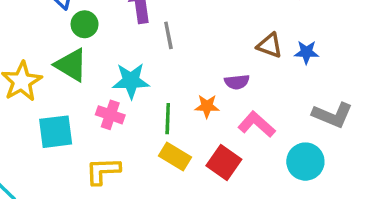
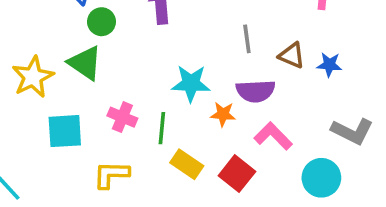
gray line: (168, 35) -> (247, 39), moved
cyan star: (131, 81) -> (191, 83), moved
purple semicircle: (237, 82) -> (256, 91), size x1.5
green line: (168, 119) -> (162, 128), moved

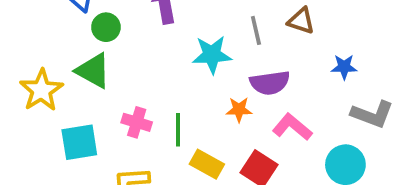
brown triangle: (292, 55) -> (301, 21), moved
blue star: (329, 65) -> (344, 67), moved
cyan star: (191, 83) -> (212, 55), moved

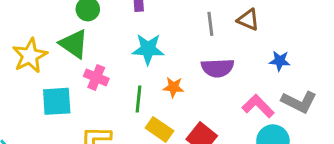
cyan star: (212, 55) -> (148, 49), moved
orange star: (239, 110) -> (173, 87), moved
pink cross: (137, 122) -> (96, 77), moved
pink L-shape: (292, 127) -> (258, 106), moved

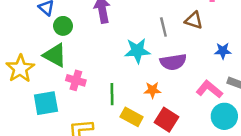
cyan star: (148, 49) -> (137, 51), moved
orange star: (173, 87) -> (152, 90), moved

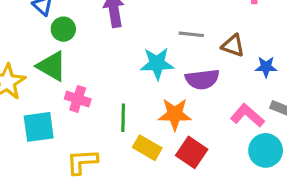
brown triangle: (194, 20) -> (233, 46), moved
gray line: (163, 27) -> (191, 34), turned -72
orange star: (152, 90) -> (175, 114), size x1.5

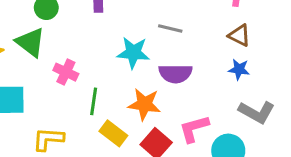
brown triangle: (233, 46) -> (239, 35), moved
pink cross: (78, 99) -> (66, 72), moved
pink L-shape: (247, 115) -> (194, 129), moved, turned -64

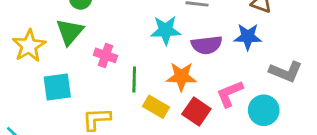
green triangle: (30, 42) -> (70, 32), turned 40
blue star: (239, 69) -> (248, 37), moved, size x1.4

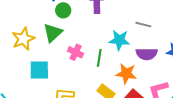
green line: (134, 79) -> (99, 58), moved

